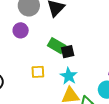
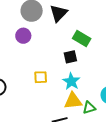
green rectangle: (57, 46) -> (82, 38), moved

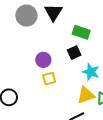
purple circle: (23, 36) -> (43, 60), moved
cyan star: (71, 81) -> (91, 72), moved

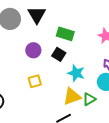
black square: (74, 53) -> (59, 54), turned -32
purple circle: (43, 60) -> (33, 50), moved

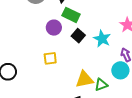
green rectangle: (65, 34) -> (71, 15), moved
cyan star: (76, 73) -> (102, 39), moved

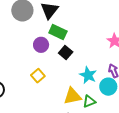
cyan star: (102, 39) -> (88, 75), moved
yellow square: (50, 58) -> (38, 76), turned -32

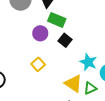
yellow triangle: (73, 96) -> (73, 84), turned 48

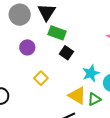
purple circle: (40, 33) -> (27, 47), moved
cyan star: (88, 62) -> (91, 73), turned 30

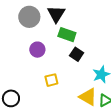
yellow square: (41, 78) -> (51, 80), turned 32

